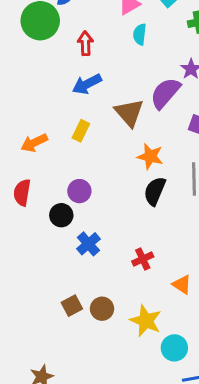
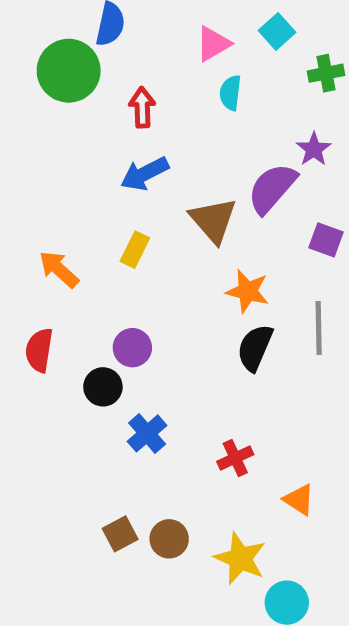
orange arrow: (34, 143) -> (59, 269), turned 68

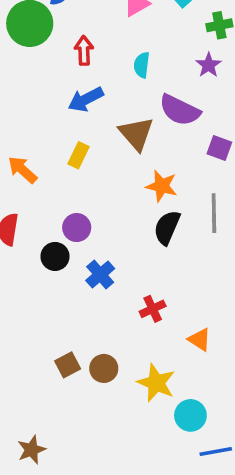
cyan semicircle: (230, 93) -> (142, 65), moved
purple star: (314, 149) -> (209, 65), moved
purple semicircle: (272, 188) -> (180, 110), turned -105
blue cross: (147, 433) -> (100, 275), moved

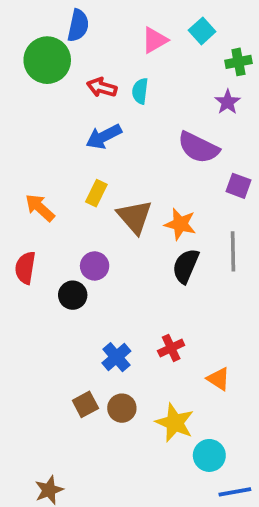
red arrow: (84, 51) -> (102, 87), turned -72
cyan semicircle: (142, 65) -> (140, 91), moved
brown triangle: (136, 134) -> (135, 217), moved
blue cross: (100, 275) -> (116, 357), moved

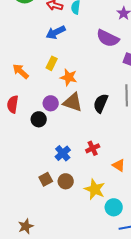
brown triangle: (135, 217) -> (73, 102), moved, turned -30
orange star: (180, 224) -> (69, 77), moved

